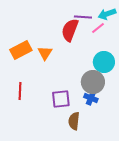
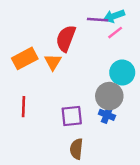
cyan arrow: (107, 14) -> (114, 16), moved
red semicircle: (70, 30) -> (66, 38), moved
brown semicircle: (74, 121) -> (76, 149), moved

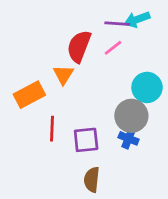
pink line: (115, 33) -> (113, 48), moved
orange rectangle: (25, 58) -> (29, 95), moved
red line: (24, 107) -> (52, 129), moved

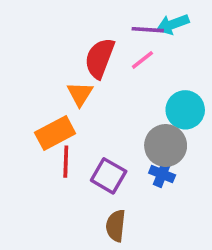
orange rectangle: (29, 95) -> (55, 133), moved
purple square: (86, 140) -> (109, 176), turned 36

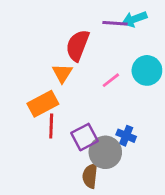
pink line: (142, 60) -> (111, 80), moved
cyan circle: (185, 110) -> (147, 70), moved
gray circle: (166, 145) -> (105, 152), moved
purple square: (109, 176) -> (84, 137), turned 32

